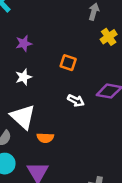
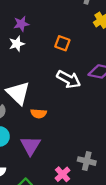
white star: (24, 77) -> (17, 44), moved
white arrow: (76, 101) -> (69, 79), size x1.5

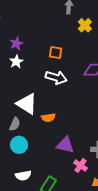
white arrow: (69, 79) -> (56, 78), moved
purple triangle: (30, 146) -> (65, 145), moved, turned -36

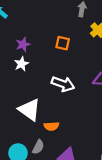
orange square: (56, 52) -> (63, 43), moved
gray semicircle: (15, 124) -> (38, 147), moved

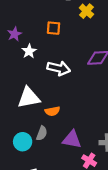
white star: (21, 64) -> (29, 51), moved
white triangle: (29, 110) -> (29, 98), turned -40

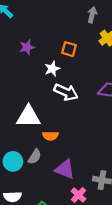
white star: (29, 51) -> (52, 69), moved

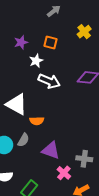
gray arrow: (92, 15) -> (54, 11), moved, turned 40
purple star: (27, 47) -> (21, 42), moved
white triangle: (29, 117) -> (16, 104), turned 30

